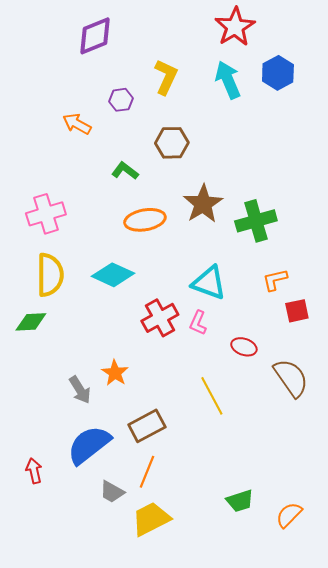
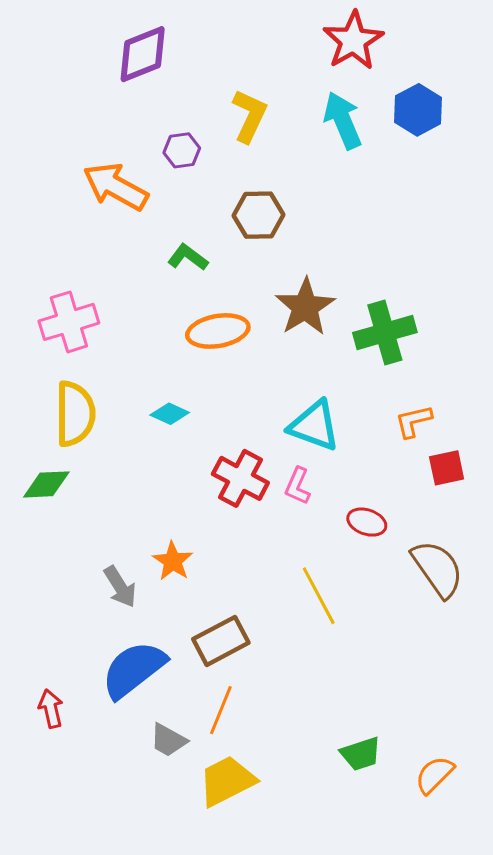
orange arrow: (77, 124) -> (116, 187), size x1.5
cyan diamond: (113, 275) -> (170, 414), size x0.6
red cross: (160, 318) -> (240, 478), turned -33

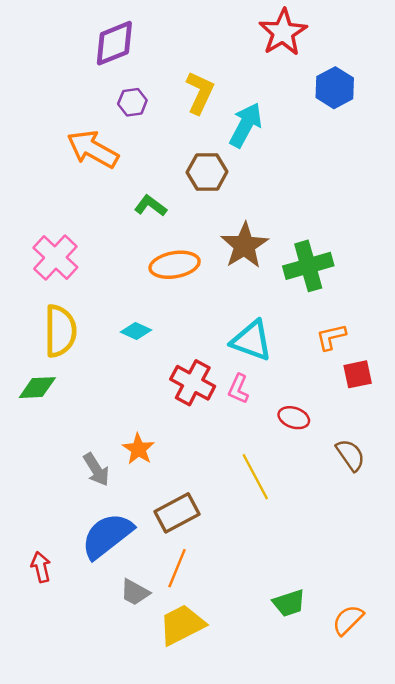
cyan arrow: (343, 120) -> (246, 125), moved, turned 51
purple hexagon: (182, 150) -> (132, 102), moved
pink cross: (69, 322) -> (55, 258), turned -30
brown semicircle: (438, 569) -> (350, 455), size x0.7

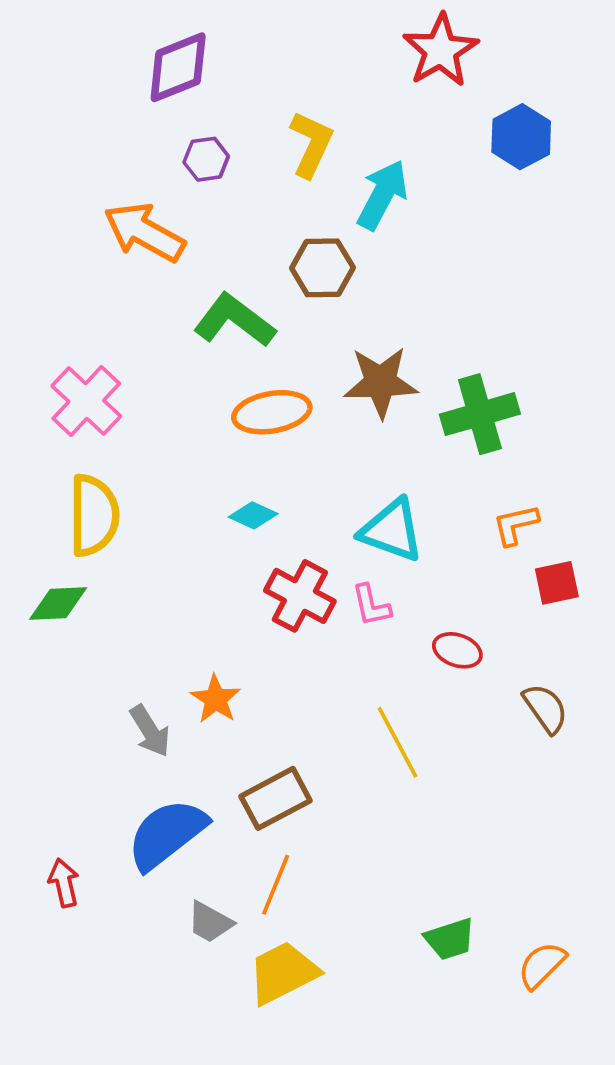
green L-shape: (151, 206) -> (234, 320), size x1.6
brown star: (244, 245) -> (381, 382), turned 30
cyan diamond: (136, 331) -> (253, 515), moved
pink L-shape: (238, 389) -> (371, 605), turned -36

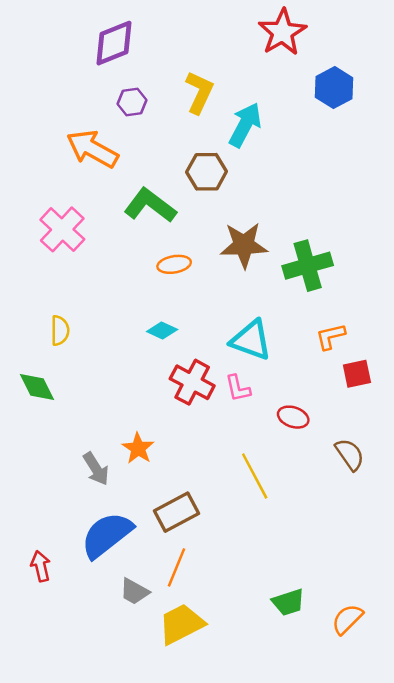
pink cross: (86, 401) -> (62, 229), moved
orange ellipse: (272, 412) -> (174, 264), size x0.7
yellow semicircle: (94, 515) -> (60, 330), size x0.6
green diamond: (58, 603) -> (37, 387), turned 66

